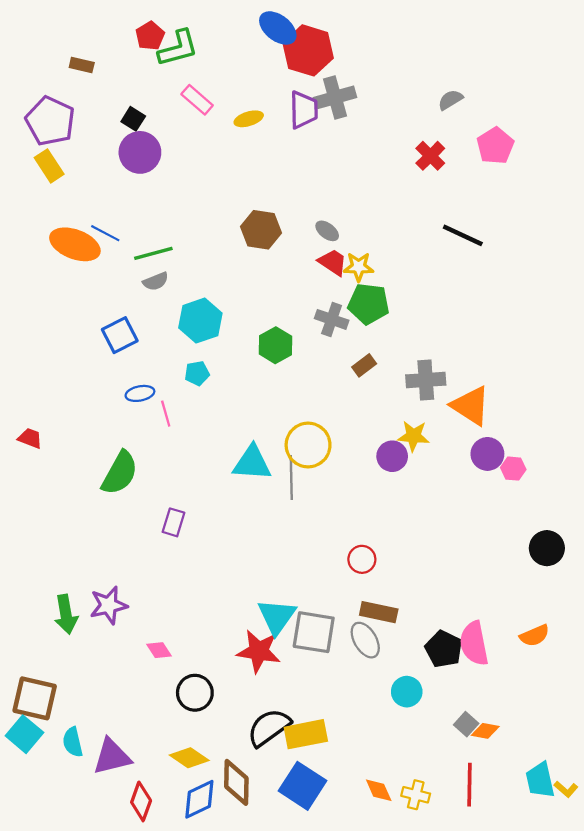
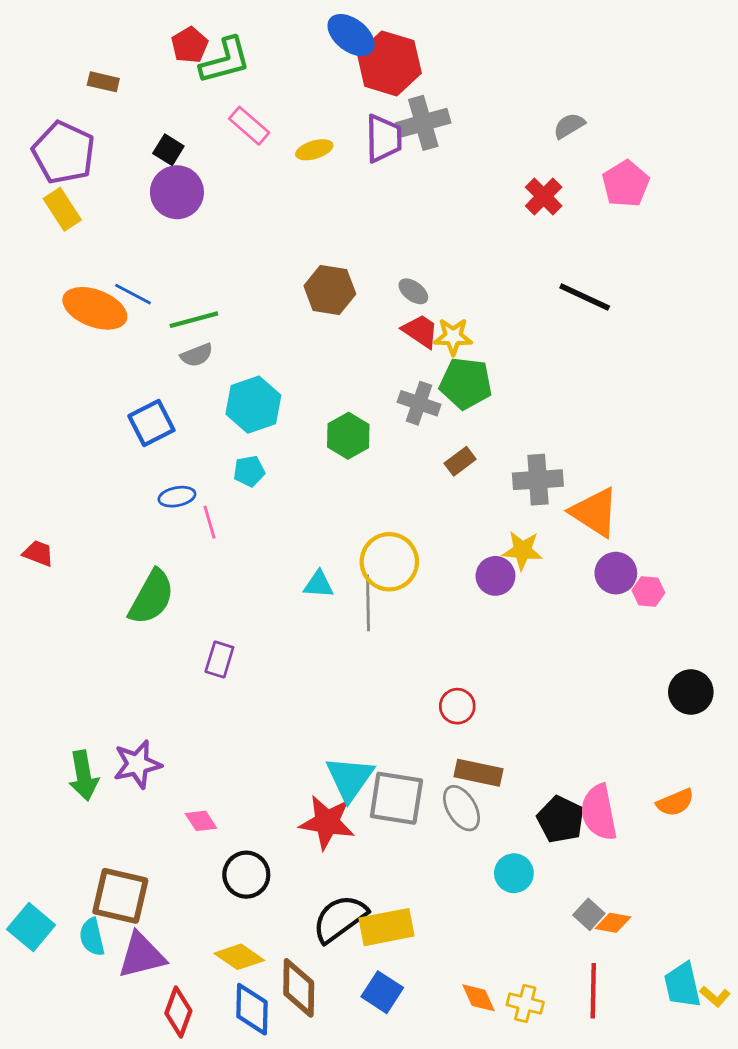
cyan triangle: (252, 463) -> (319, 584), size x0.6
brown square: (35, 698) -> (120, 896), moved
blue square: (302, 786) -> (382, 992), size x0.7
blue diamond: (199, 799) -> (252, 1009), turned -63

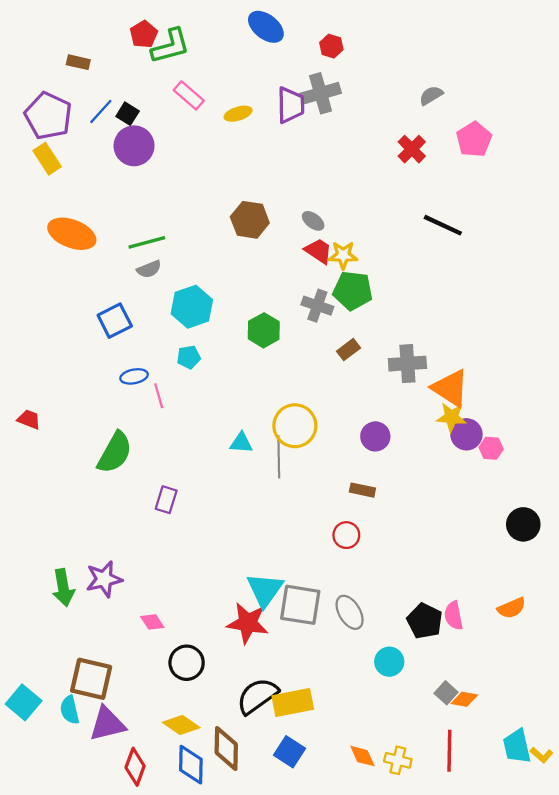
red hexagon: (389, 63) -> (331, 46), moved, size x0.5
blue line: (133, 294) -> (101, 112), moved, turned -76
yellow star: (522, 550) -> (451, 417), moved
brown rectangle: (478, 773) -> (362, 490), moved, size x0.7
pink semicircle: (599, 812) -> (454, 616), size x0.7

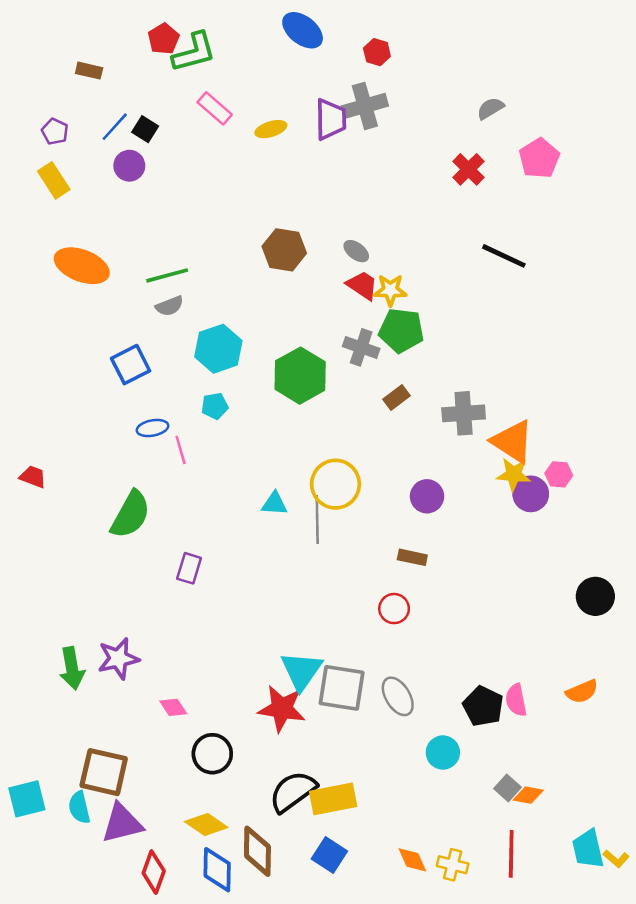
purple pentagon: (48, 116) -> (55, 132), size x0.5
purple circle: (134, 146) -> (129, 166), moved, size x0.7
green hexagon: (264, 330) -> (300, 376), size x1.4
pink hexagon: (491, 448) -> (559, 474), moved
cyan square: (24, 702) -> (27, 799), turned 36

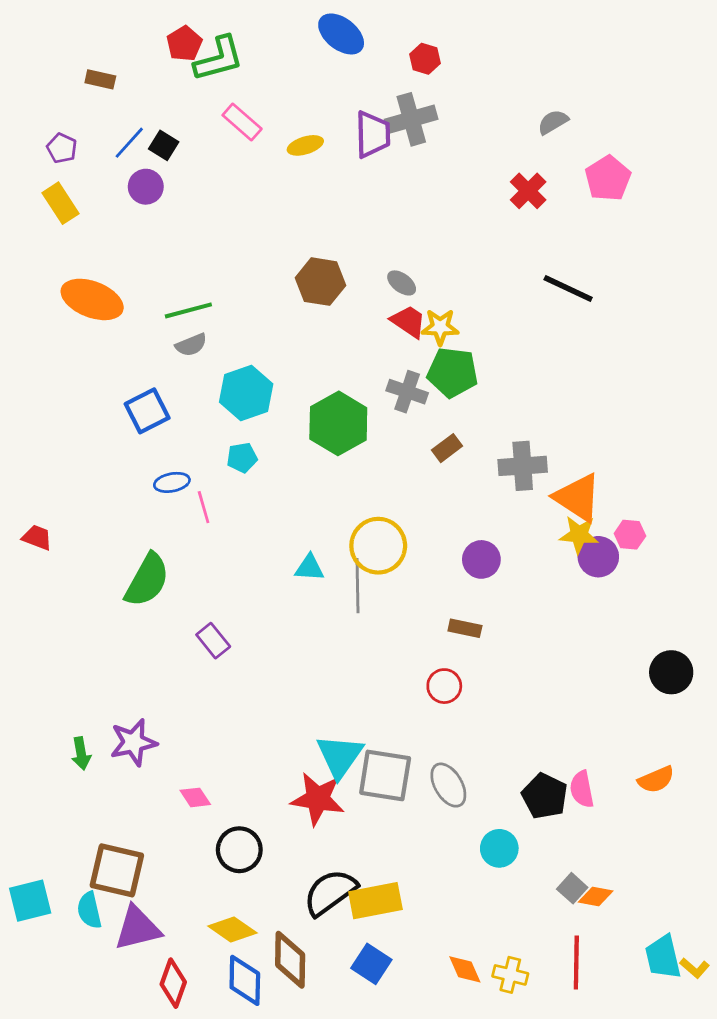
purple rectangle: (189, 568) -> (213, 641), turned -56
green arrow: (72, 668) -> (81, 753), size x0.7

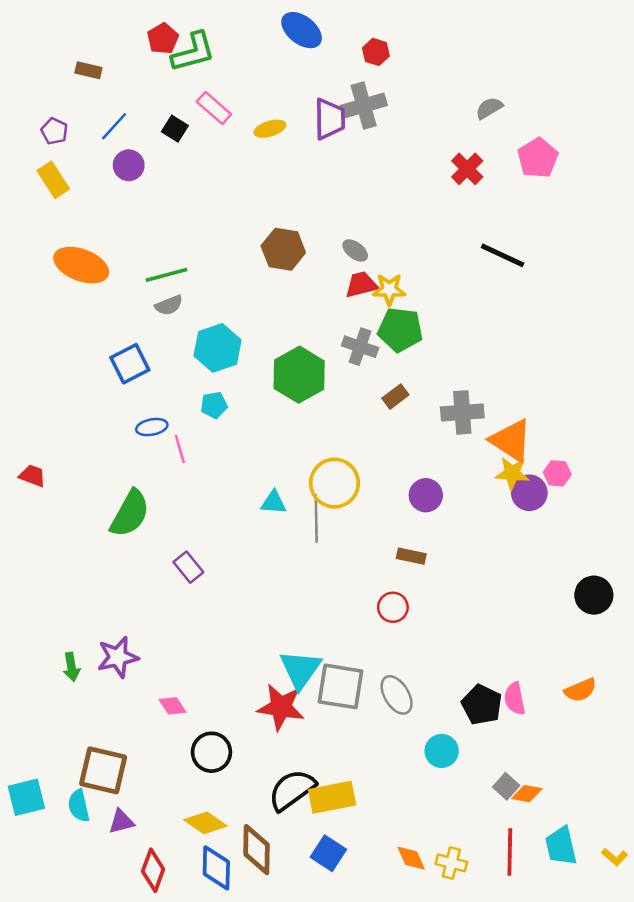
black square: (164, 145) -> (175, 129), moved
red trapezoid: (408, 321) -> (361, 285), turned -48
purple triangle: (137, 928) -> (121, 822), size x0.6
cyan trapezoid: (663, 957) -> (561, 846), moved

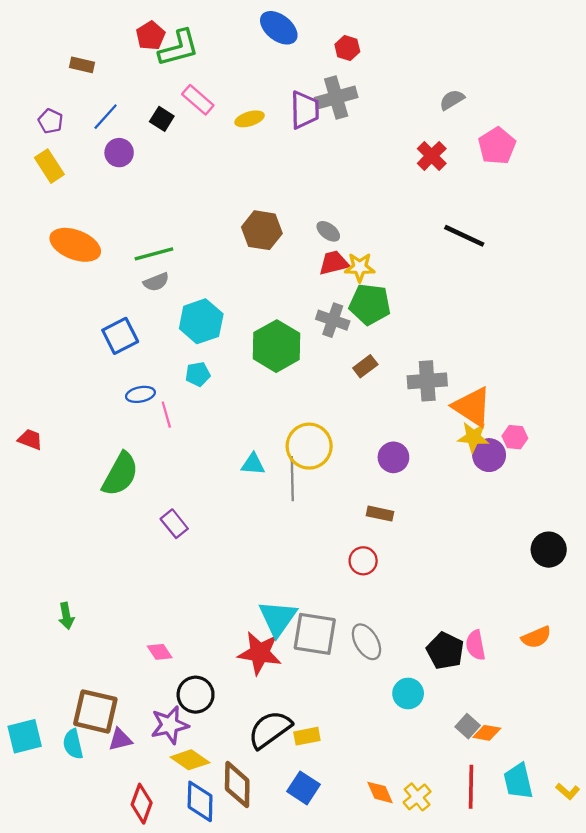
purple star: (118, 657) -> (170, 725), moved
yellow rectangle: (332, 797) -> (307, 736), size x0.6
purple triangle: (121, 822) -> (120, 740), moved
yellow cross: (451, 863) -> (417, 797), turned 36

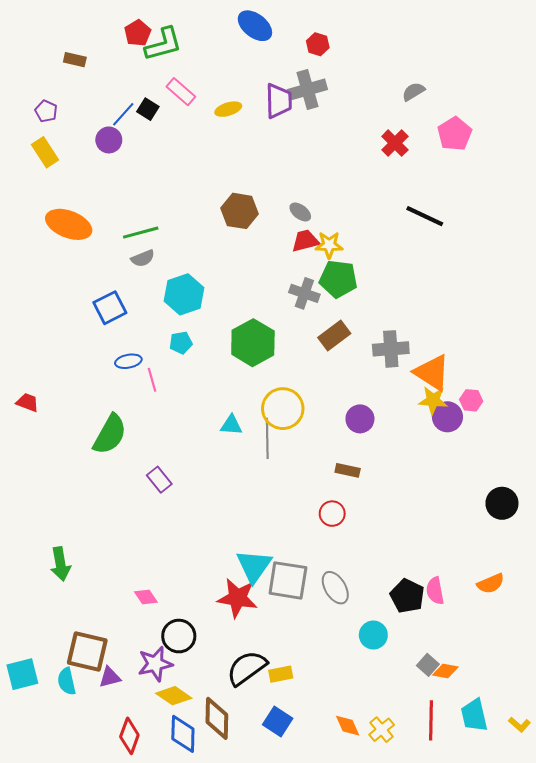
blue line: (106, 117) -> (123, 114), moved
green hexagon: (277, 346) -> (253, 343), moved
brown rectangle: (365, 366) -> (334, 336), size x1.4
green arrow: (66, 616) -> (60, 564), size x1.4

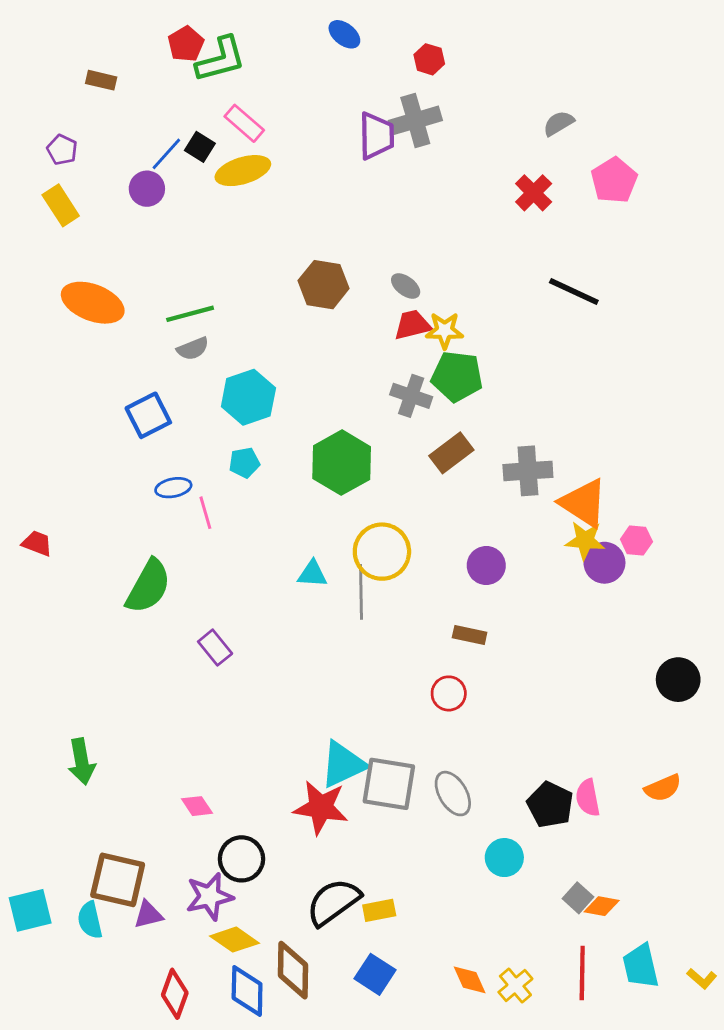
blue ellipse: (255, 26) -> (344, 34), size x0.7
yellow ellipse: (228, 109) -> (243, 171), moved, size x1.5
cyan triangle: (254, 566) -> (343, 764), turned 30

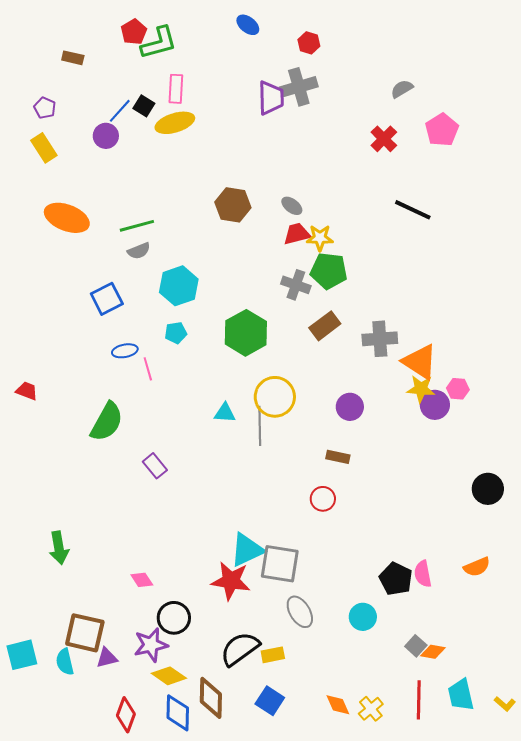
pink rectangle: (244, 123) -> (176, 89), turned 52
gray ellipse: (453, 794) -> (300, 612), moved

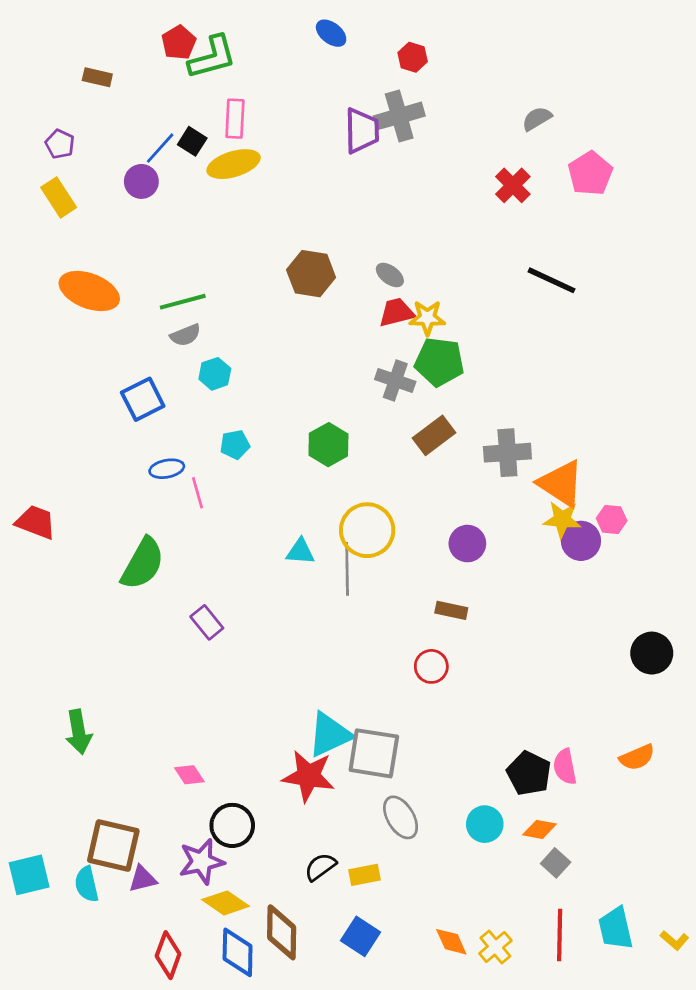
cyan hexagon: (179, 286) -> (215, 374), moved, size x0.6
green hexagon: (246, 333) -> (328, 445), size x0.7
red trapezoid: (27, 391) -> (36, 522), size x1.4
black semicircle: (240, 649) -> (320, 867), size x0.6
orange diamond: (433, 652) -> (540, 829), moved

